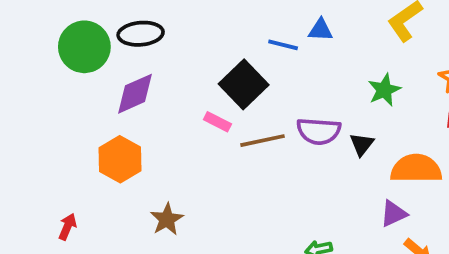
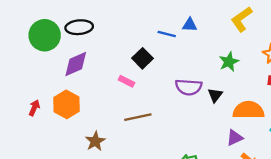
black square: (244, 84) -> (143, 58), size x0.7
brown line: (262, 141) -> (138, 117), moved
red arrow: (67, 227) -> (34, 108), moved

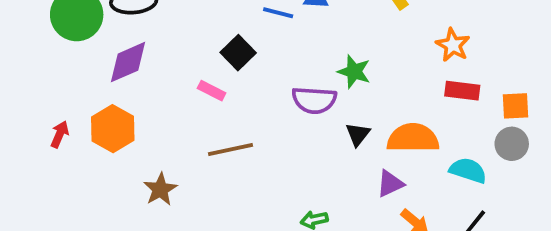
green star: (229, 62) -> (354, 72), moved, turned -30
black triangle: (215, 95) -> (358, 134), moved

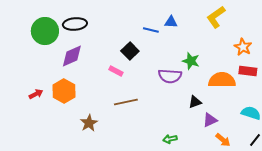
red arrow: (60, 134) -> (36, 94), turned 40
black triangle: (358, 134) -> (195, 102), moved, turned 32
orange semicircle: (413, 138) -> (222, 80), moved

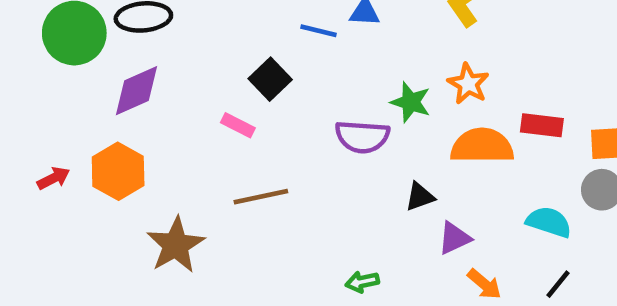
orange star: (243, 47) -> (468, 84), moved
brown star: (89, 123) -> (176, 245), size x1.4

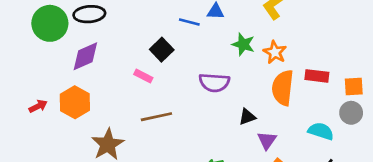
green star: (411, 102) -> (243, 44), moved
orange semicircle: (482, 146) -> (283, 88), turned -84
purple triangle: (454, 238) -> (267, 140), turned -30

